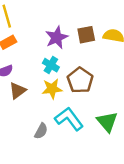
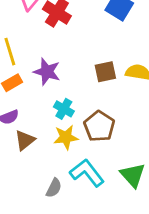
purple star: (57, 37) -> (47, 72), moved, turned -30

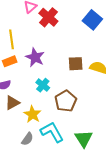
yellow star: (66, 137) -> (32, 114), moved, turned 30

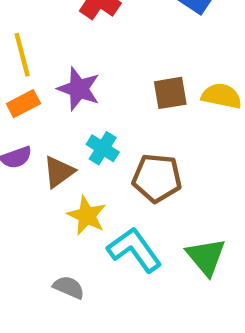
brown pentagon: (66, 101) -> (157, 178), turned -30
brown triangle: (12, 103) -> (59, 172), moved
gray semicircle: (27, 139) -> (69, 287), moved, turned -96

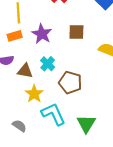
brown square: (170, 93) -> (76, 32), moved
brown triangle: (59, 172) -> (25, 71), turned 35

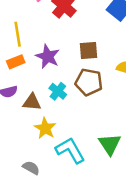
brown pentagon: (70, 82) -> (89, 82), moved
green triangle: (86, 124) -> (110, 144), moved

